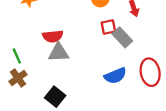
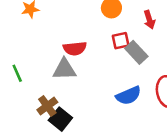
red semicircle: (53, 36) -> (75, 48), moved
brown cross: (18, 78) -> (47, 106), moved

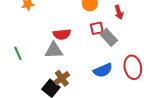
brown cross: (47, 106) -> (62, 78), moved

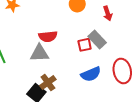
red square: (97, 28) -> (85, 45), moved

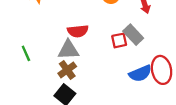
blue semicircle: (91, 74) -> (140, 73), moved
brown cross: (48, 83) -> (67, 70), moved

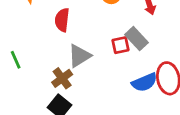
red semicircle: (78, 31) -> (62, 20), moved, turned 102
gray triangle: (68, 50) -> (79, 56), moved, turned -30

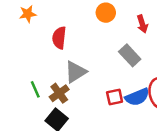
red square: (121, 45) -> (115, 97), moved
green line: (16, 60) -> (35, 89), moved

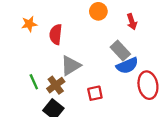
orange star: (28, 14) -> (29, 24), moved
red square: (115, 97) -> (95, 93), moved
blue semicircle: (137, 97) -> (127, 66), moved

